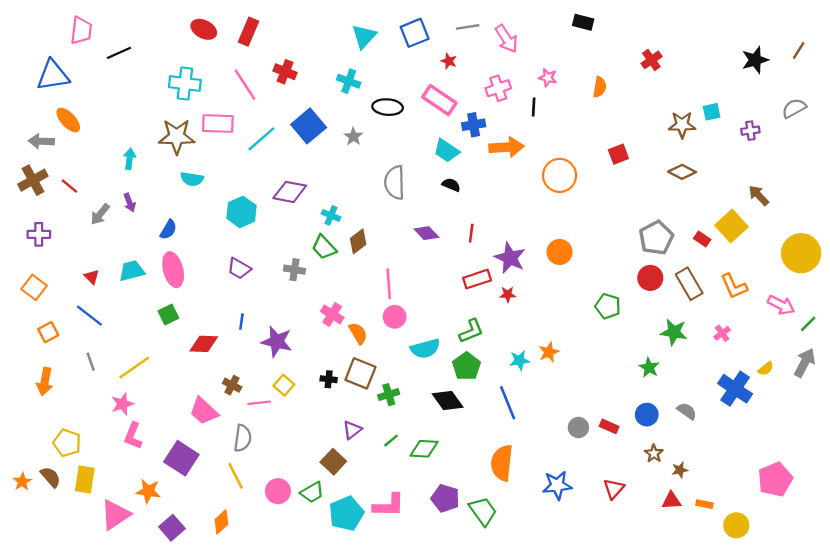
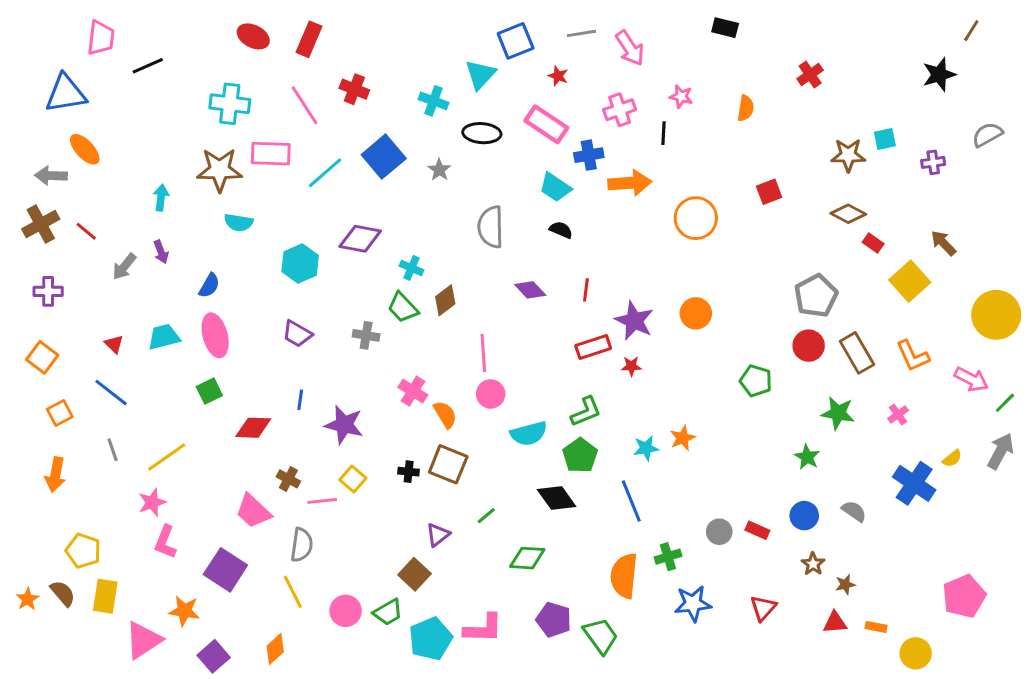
cyan triangle: (364, 36) -> (480, 75), moved
brown line: (799, 51) -> (971, 31), moved
red rectangle: (702, 239) -> (873, 243), moved
green cross: (389, 395) -> (668, 557), moved
green line: (391, 441) -> (486, 516), moved

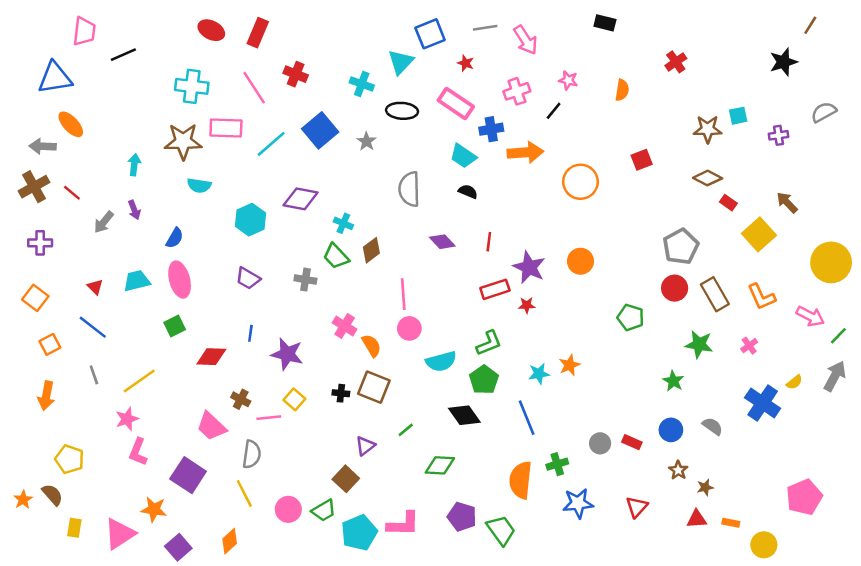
black line: (664, 133) -> (554, 111), turned 36
yellow rectangle: (105, 596) -> (74, 528), moved, size x0.7

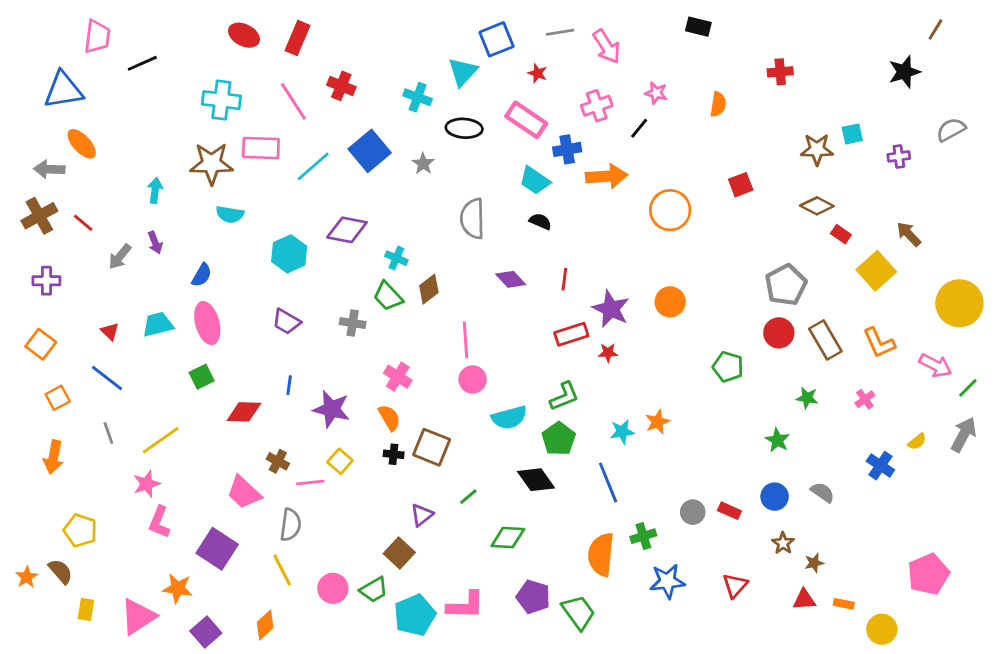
red cross: (676, 62) -> (780, 72), turned 30
green star: (699, 344) -> (807, 398), size x0.7
orange semicircle: (371, 346) -> (389, 418), moved
blue cross: (763, 403) -> (880, 466), size x0.7

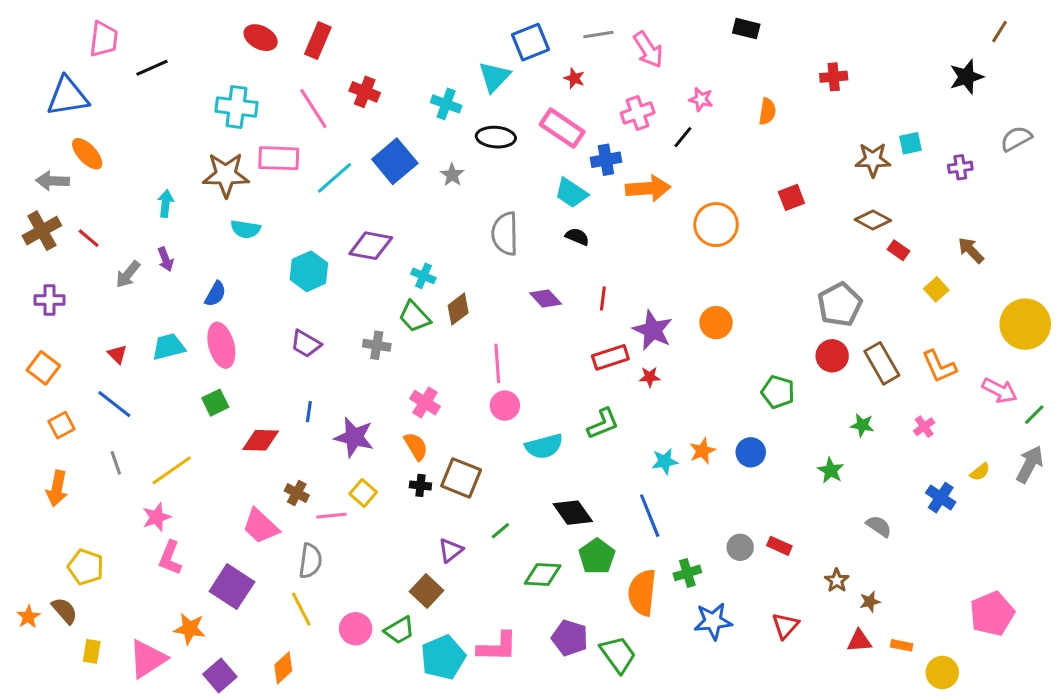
yellow square: (876, 271) -> (936, 289), size x0.6
green pentagon: (559, 439) -> (597, 556), moved
blue circle: (775, 497) -> (751, 452), moved

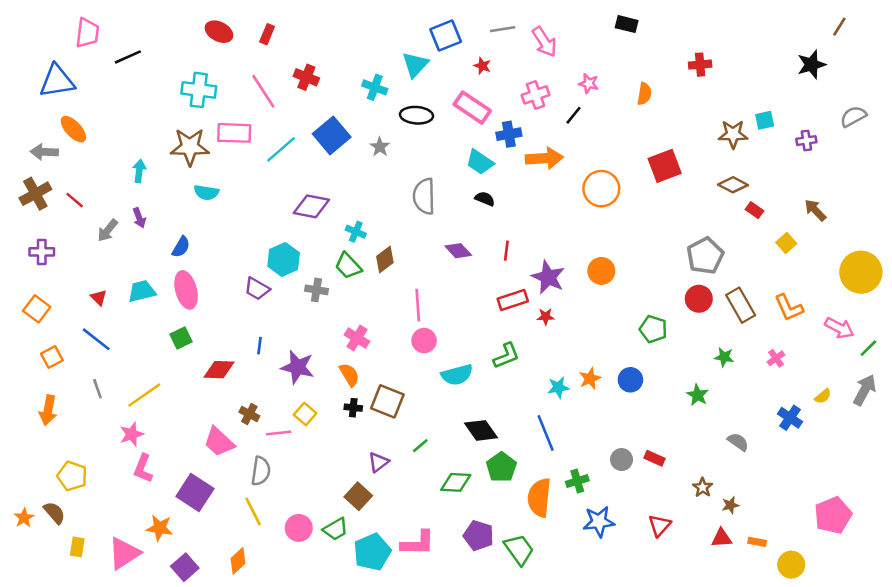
red rectangle: (318, 41) -> (267, 34), size x0.7
red square: (791, 197) -> (665, 166), size x1.5
cyan hexagon: (309, 271) -> (284, 260), moved

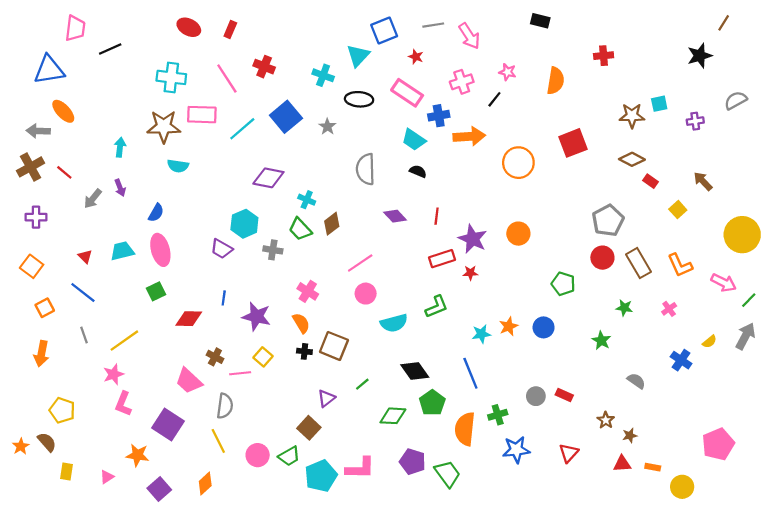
orange semicircle: (644, 94) -> (556, 81), size x1.4
pink line: (418, 305) -> (360, 263), turned 60
pink triangle: (124, 553) -> (107, 477), size x0.5

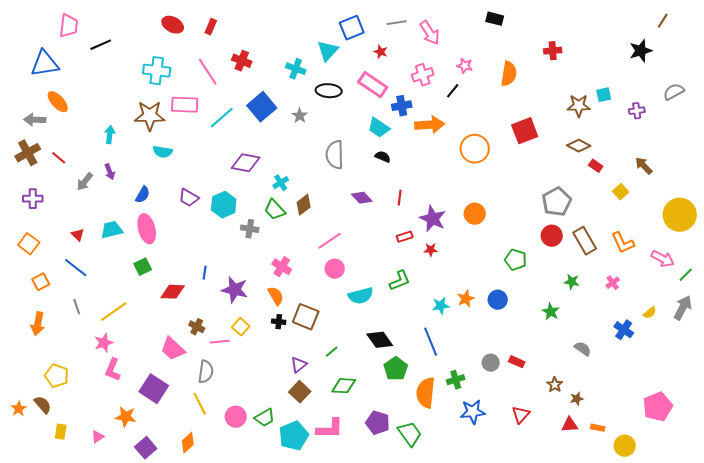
cyan cross: (307, 200) -> (281, 183), turned 35
purple trapezoid: (222, 249) -> (189, 198), moved
red rectangle: (442, 259) -> (405, 237), size x0.7
green diamond: (393, 416) -> (344, 386), moved
brown square: (309, 428) -> (300, 392), moved

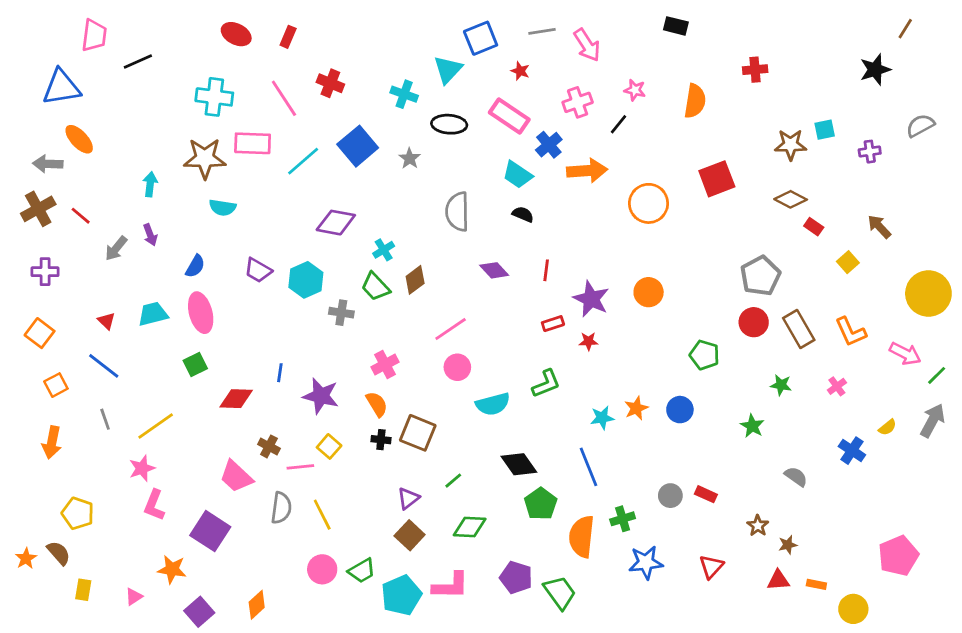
blue cross: (402, 106) -> (549, 145), turned -30
pink cross: (282, 267) -> (385, 365), turned 30
yellow line: (200, 404) -> (322, 515), moved

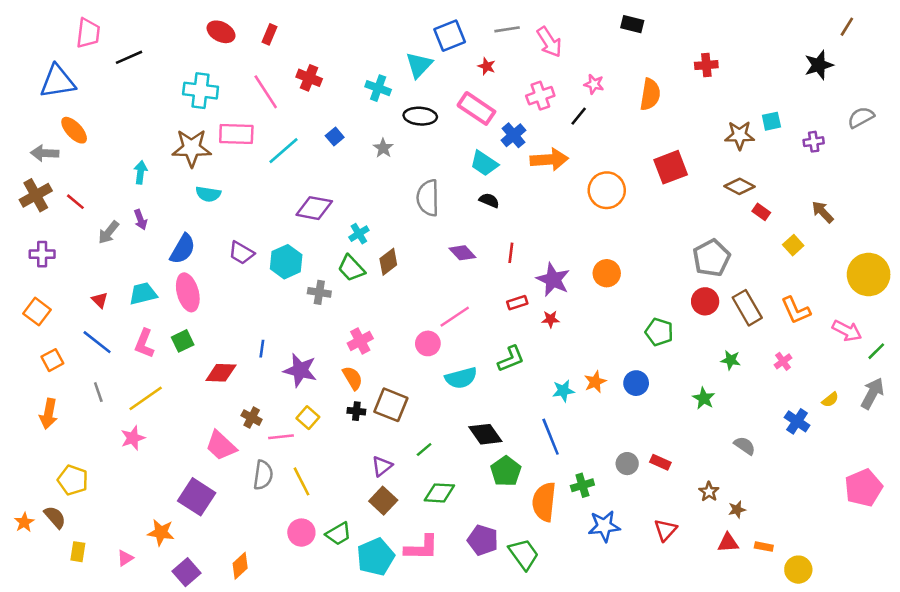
blue square: (358, 146) -> (335, 137), size x0.5
blue semicircle: (195, 266) -> (183, 249), size x1.4
pink line: (451, 329) -> (455, 317), moved
pink L-shape: (154, 505) -> (144, 343), moved
pink pentagon: (898, 556) -> (863, 488), moved

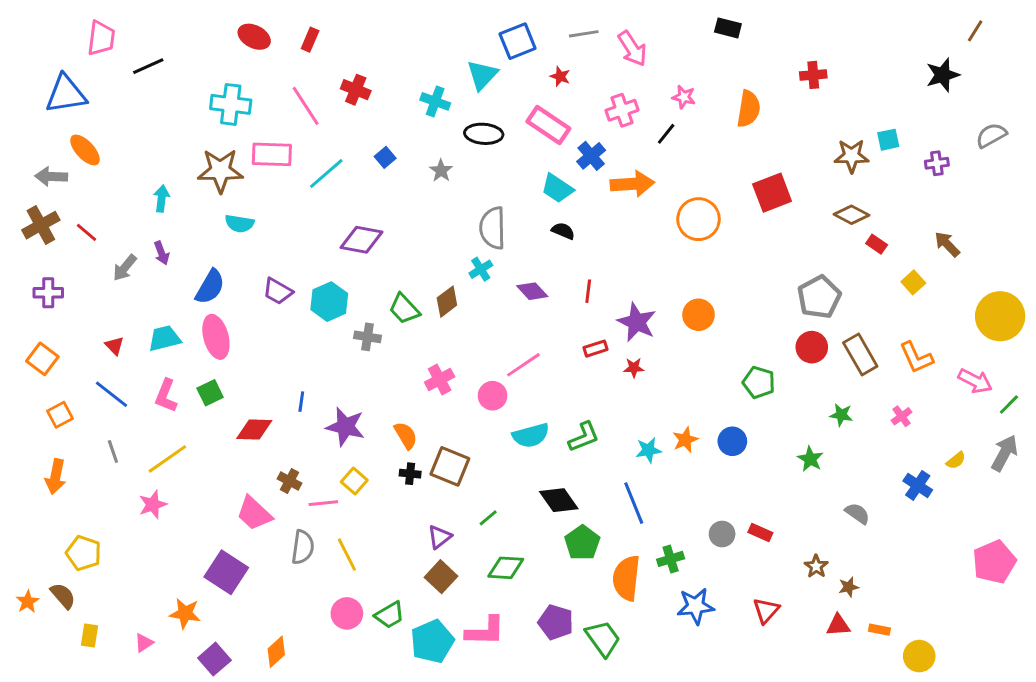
cyan cross: (359, 234) -> (481, 269), moved
pink cross: (360, 341) -> (440, 380), moved
green L-shape: (511, 359) -> (584, 437), moved

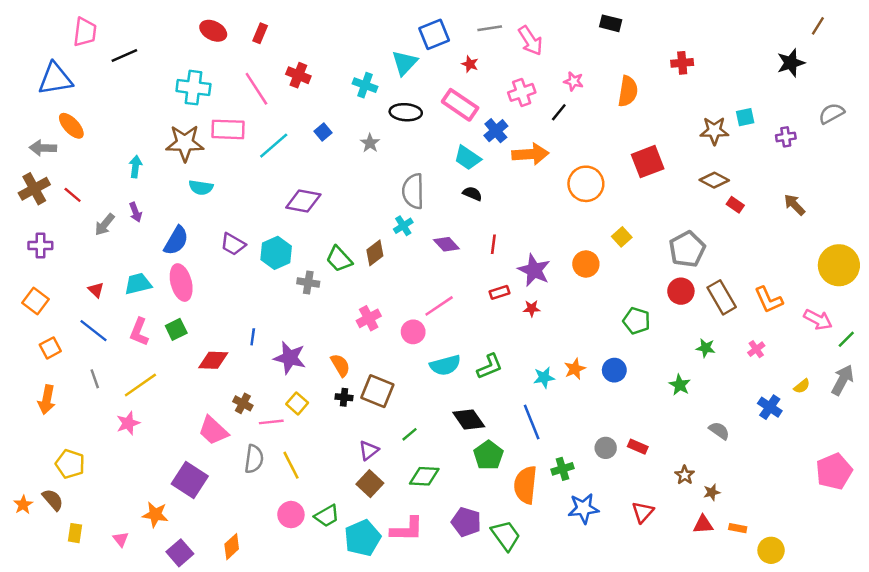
yellow square: (913, 282) -> (622, 237), moved
pink triangle: (144, 643) -> (121, 539), turned -35

